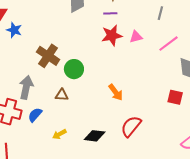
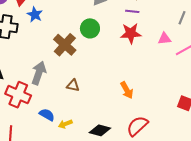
pink triangle: (136, 37) -> (164, 39), moved
green circle: (74, 69) -> (90, 28), moved
blue semicircle: (35, 115) -> (47, 115), moved, turned 70

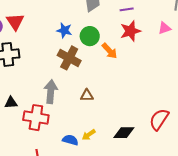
blue star: (35, 15) -> (64, 30), moved
orange arrow: (127, 90) -> (110, 51), moved
blue semicircle: (47, 115) -> (70, 140), moved

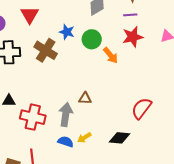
red triangle: (15, 22) -> (30, 15), moved
brown cross: (69, 58) -> (46, 50), moved
gray arrow: (51, 92) -> (66, 115), moved
red semicircle: (159, 119) -> (141, 108), moved

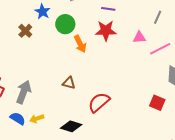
brown cross: (46, 50) -> (25, 31), moved, size x0.6
brown triangle: (85, 98) -> (69, 83), moved

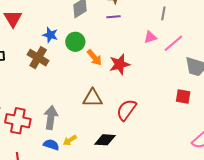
brown cross: (25, 31) -> (38, 58), size x1.5
red star: (106, 31) -> (120, 64), moved
brown triangle: (69, 83) -> (93, 98), size x1.5

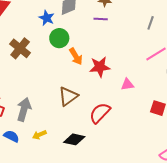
blue star: (50, 35) -> (47, 18), moved
pink triangle: (150, 37) -> (127, 84), moved
brown triangle: (93, 98) -> (68, 96), turned -45
blue semicircle: (51, 145) -> (11, 136), moved

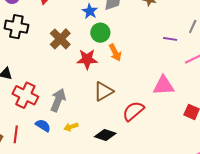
purple line: (101, 19) -> (170, 39), moved
red star: (100, 67) -> (87, 59), moved
pink triangle: (127, 84) -> (164, 85), size x1.6

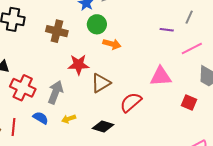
brown cross: (60, 39) -> (57, 31), turned -30
orange arrow: (115, 53) -> (112, 44), turned -48
red star: (87, 59) -> (78, 65), moved

